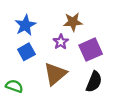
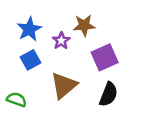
purple star: (61, 42) -> (61, 41), moved

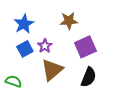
purple star: (61, 41) -> (45, 46), moved

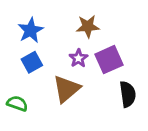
purple star: (45, 46) -> (78, 58), moved
black semicircle: (89, 77) -> (128, 94), moved, turned -30

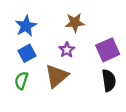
purple square: (109, 60) -> (108, 50), moved
green semicircle: (17, 103) -> (21, 80), moved, turned -90

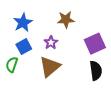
purple star: (67, 50) -> (51, 43), moved
green semicircle: (21, 80) -> (12, 65), moved

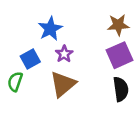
brown star: (66, 20) -> (118, 25), moved
blue star: (23, 23) -> (50, 29), moved

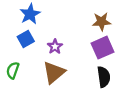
blue star: (50, 29) -> (30, 14), moved
blue square: (30, 59) -> (26, 39), moved

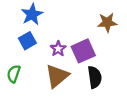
purple square: (103, 48) -> (83, 51), moved
black semicircle: (104, 77) -> (95, 77), moved

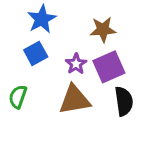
brown star: (107, 22) -> (103, 30), moved
brown triangle: (57, 76) -> (75, 100), turned 30

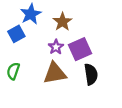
brown star: (103, 30) -> (62, 22), moved, turned -30
blue square: (36, 53) -> (16, 34), moved

